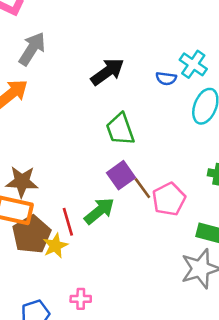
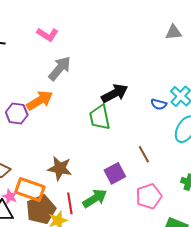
green trapezoid: (120, 129) -> (100, 117), moved
brown star: (22, 182) -> (60, 168), moved
brown line: (142, 188) -> (144, 154), moved

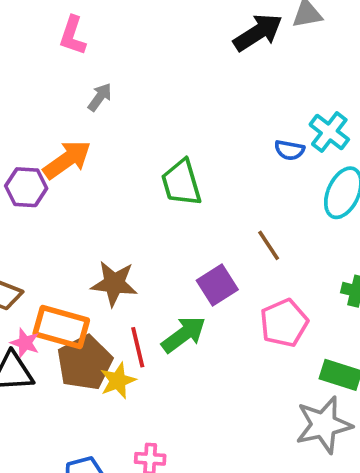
pink L-shape: (48, 34) -> (73, 36), turned 80
gray arrow: (60, 68) -> (100, 97), size x0.6
black arrow: (115, 93) -> (258, 33), moved

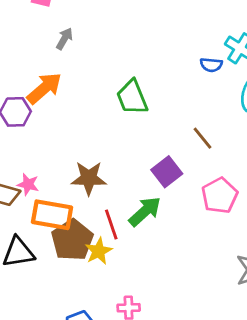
pink star: (25, 343) -> (28, 184), moved

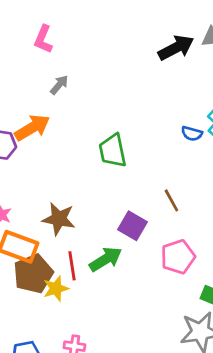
purple square: (167, 172) -> (132, 226), turned -32

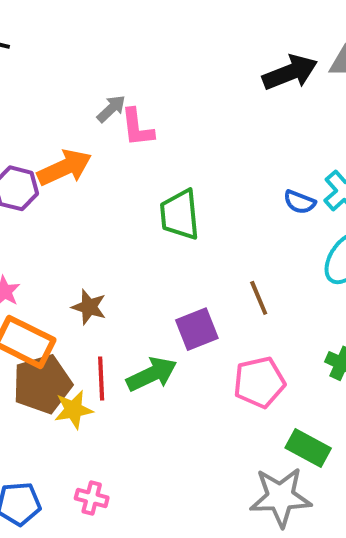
pink L-shape: (43, 39) -> (137, 128), moved, turned -36
brown star: (59, 219) -> (89, 307), size x0.7
purple square: (132, 226) -> (197, 329), turned 32

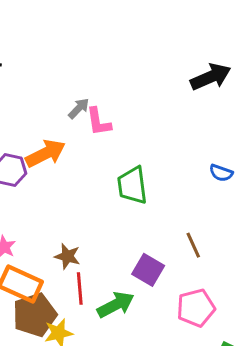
purple square: (197, 329) -> (148, 270), turned -36
red line: (101, 379) -> (80, 289), moved

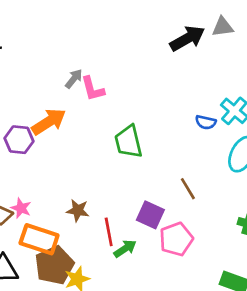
red line: (80, 289) -> (109, 232), moved
green arrow: (116, 305) -> (125, 249), size x0.7
pink pentagon: (196, 308) -> (176, 239), moved

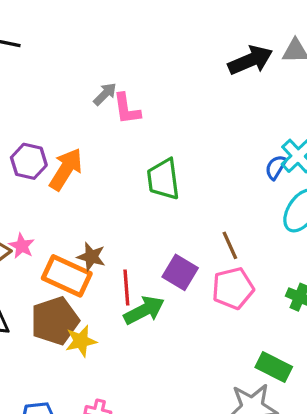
orange arrow: (49, 122) -> (66, 169), moved, turned -32
blue semicircle: (206, 122) -> (276, 167), moved, turned 102
orange rectangle: (39, 239) -> (67, 276), moved
pink pentagon: (176, 239) -> (233, 288), moved
green arrow: (125, 249) -> (144, 310), size x1.4

